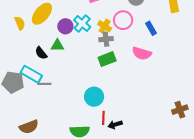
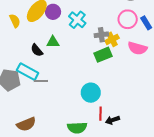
pink circle: (123, 20) -> (128, 19), moved
purple circle: (65, 26) -> (53, 12), moved
yellow cross: (105, 26) -> (112, 39), moved, turned 32

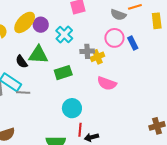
green triangle: (53, 42) -> (38, 55), size x1.5
pink semicircle: (137, 48) -> (107, 83), moved
green rectangle: (103, 55) -> (63, 73), moved

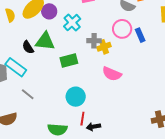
gray line: (23, 93) -> (28, 94), moved, turned 32

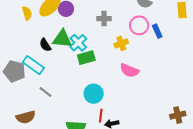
cyan cross: (72, 23) -> (78, 43), moved
gray cross: (94, 41) -> (104, 19), moved

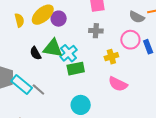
cyan rectangle: (33, 65) -> (22, 85), moved
gray line: (46, 92) -> (38, 89), moved

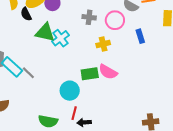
pink circle: (130, 40) -> (115, 20), moved
black semicircle: (35, 53) -> (26, 14), moved
green rectangle: (76, 69) -> (90, 74), moved

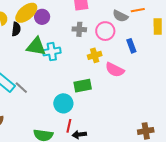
black semicircle: (26, 14) -> (16, 29), turned -144
cyan cross: (61, 38) -> (52, 52), turned 30
pink semicircle: (108, 72) -> (115, 70), moved

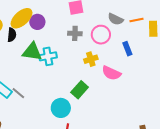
orange line: (138, 10) -> (137, 20), moved
green rectangle: (83, 86) -> (80, 90), turned -36

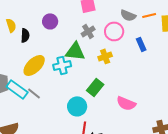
yellow ellipse: (21, 18) -> (34, 65), moved
gray cross: (75, 33) -> (88, 31), turned -32
green triangle: (32, 52) -> (75, 51), moved
cyan cross: (48, 56) -> (62, 65), moved
pink semicircle: (111, 73) -> (126, 103), moved

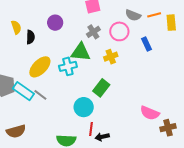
pink semicircle: (126, 103) -> (150, 113), moved

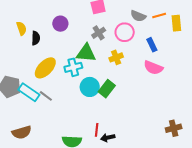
cyan circle: (84, 107) -> (90, 87), moved
pink semicircle: (150, 113) -> (153, 68), moved

